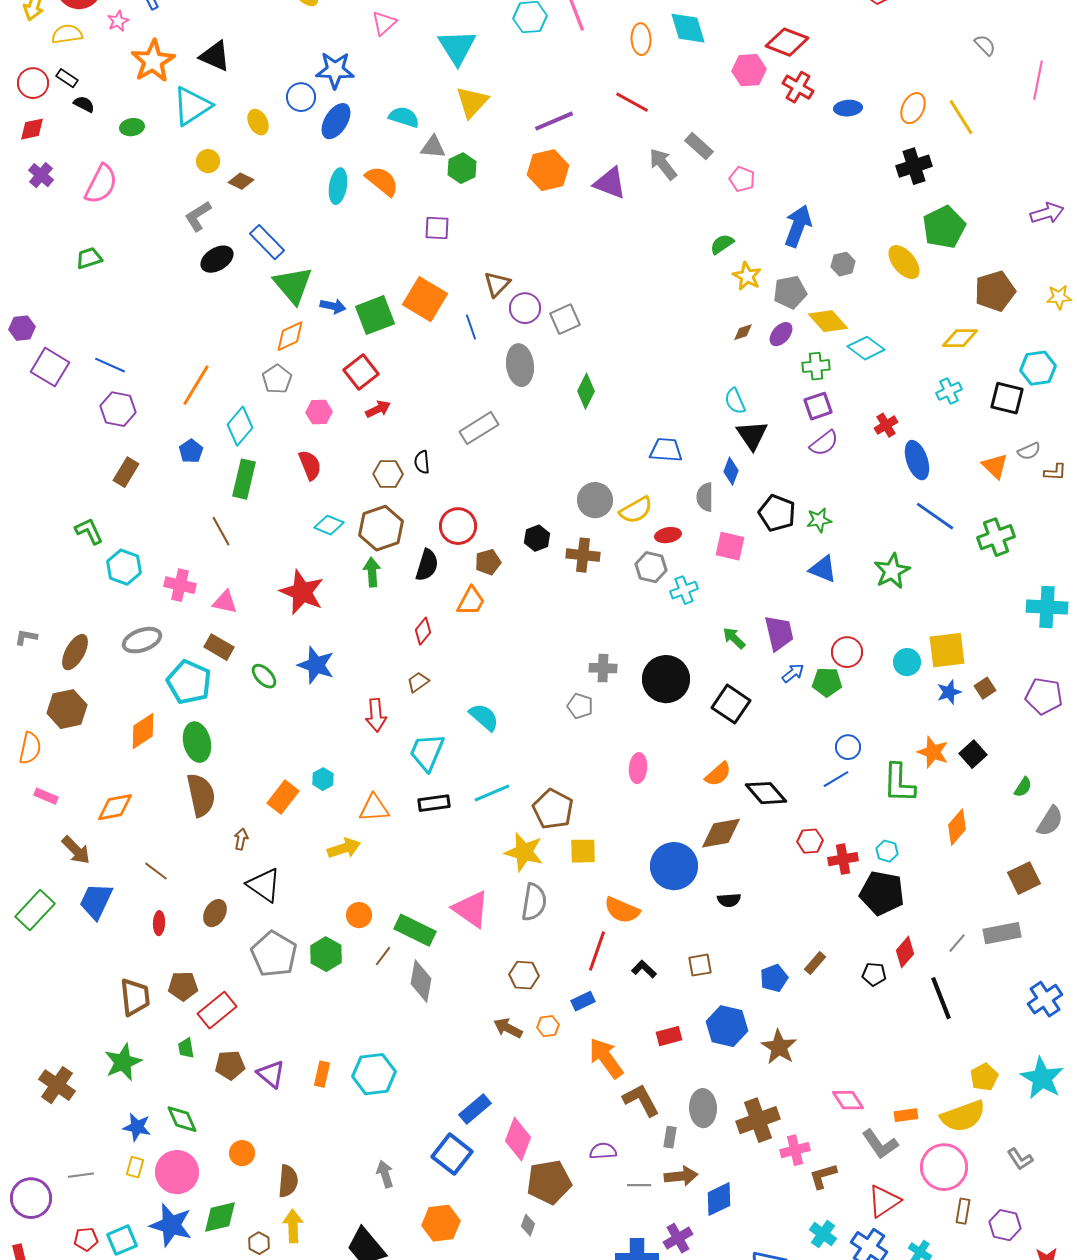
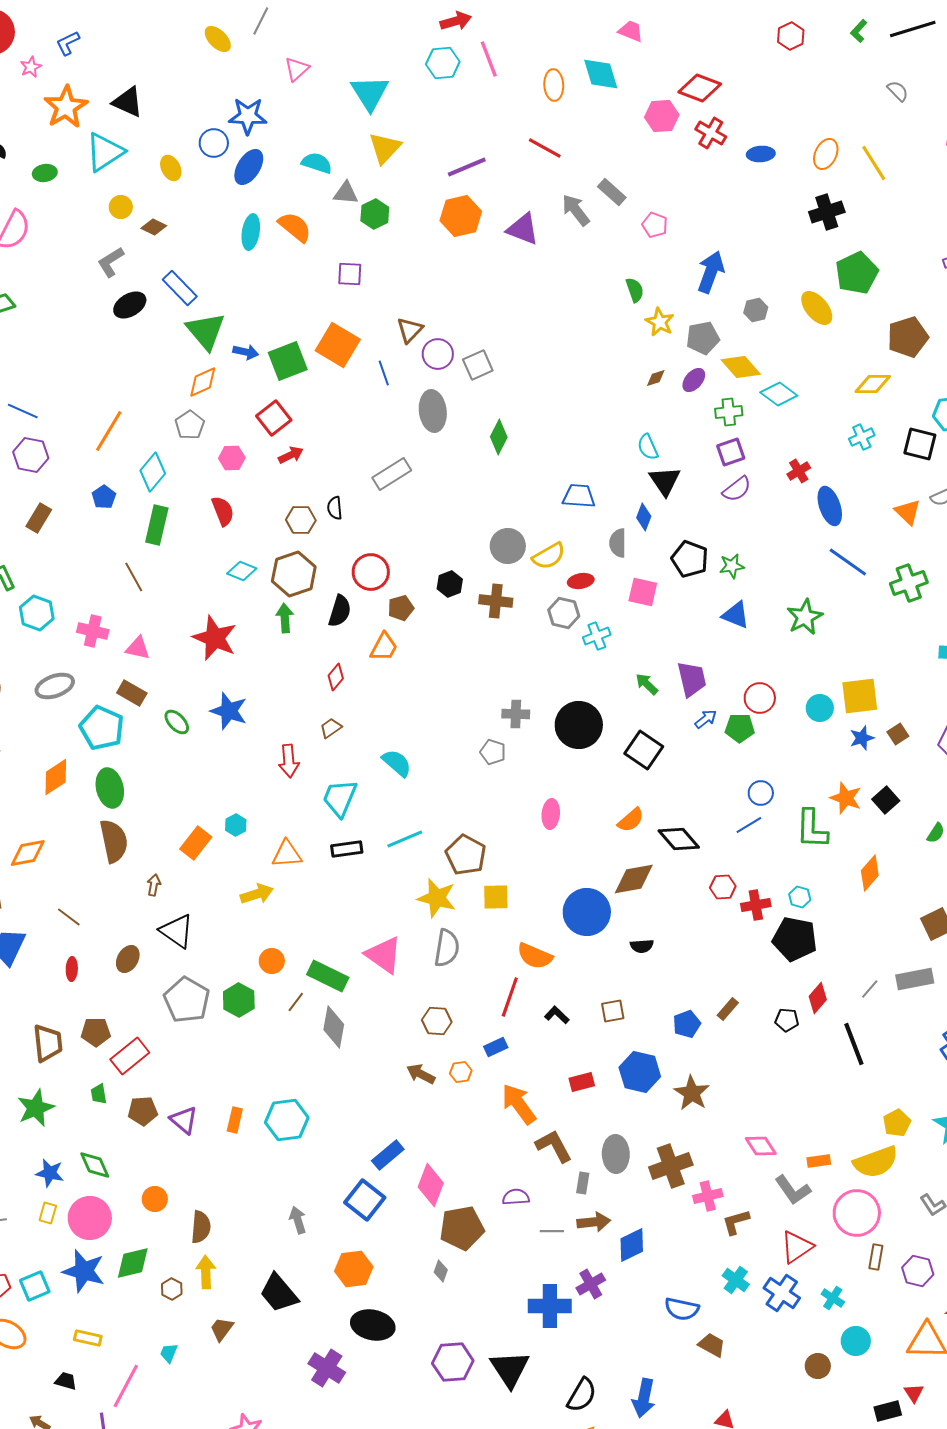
green semicircle: (722, 244) -> (635, 290), turned 105

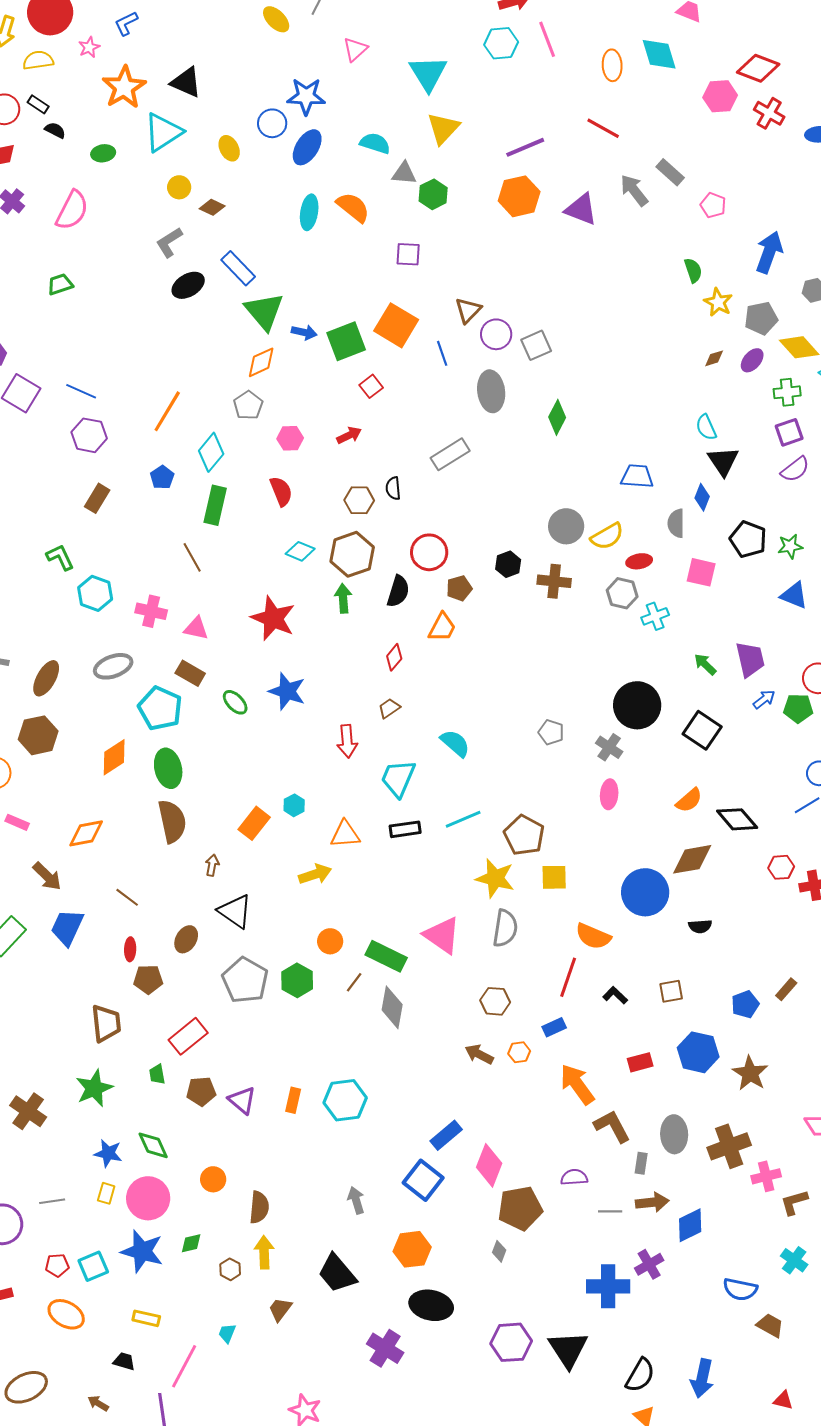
red square: (274, 418) -> (371, 386), moved, size x0.7
gray cross: (516, 714) -> (609, 747), moved, turned 32
brown pentagon: (96, 1032) -> (148, 979), moved
green diamond: (133, 1263) -> (191, 1243), size x0.6

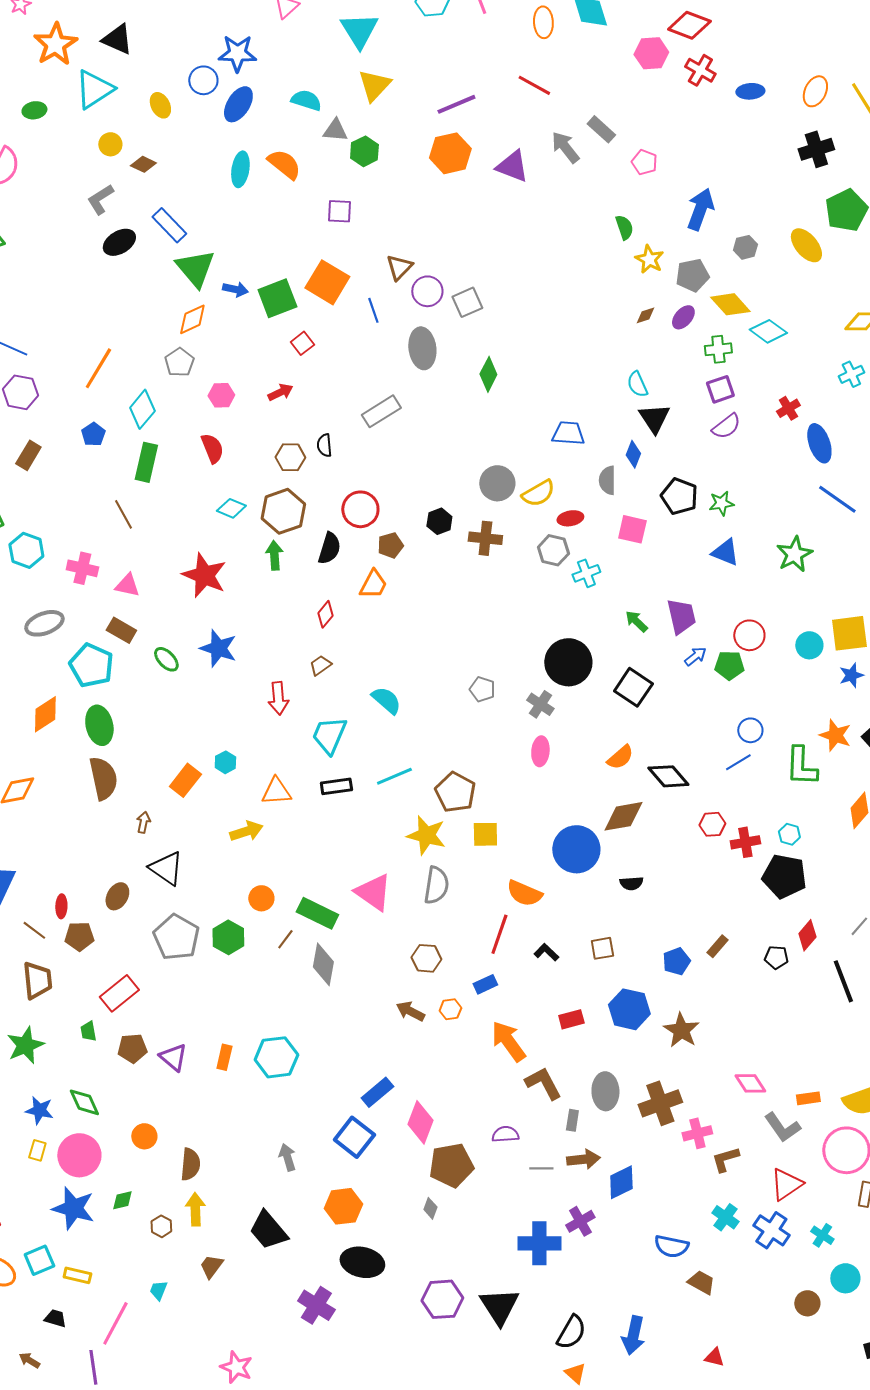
brown line: (127, 897) -> (34, 930), moved
cyan square: (93, 1266) -> (39, 1260), moved

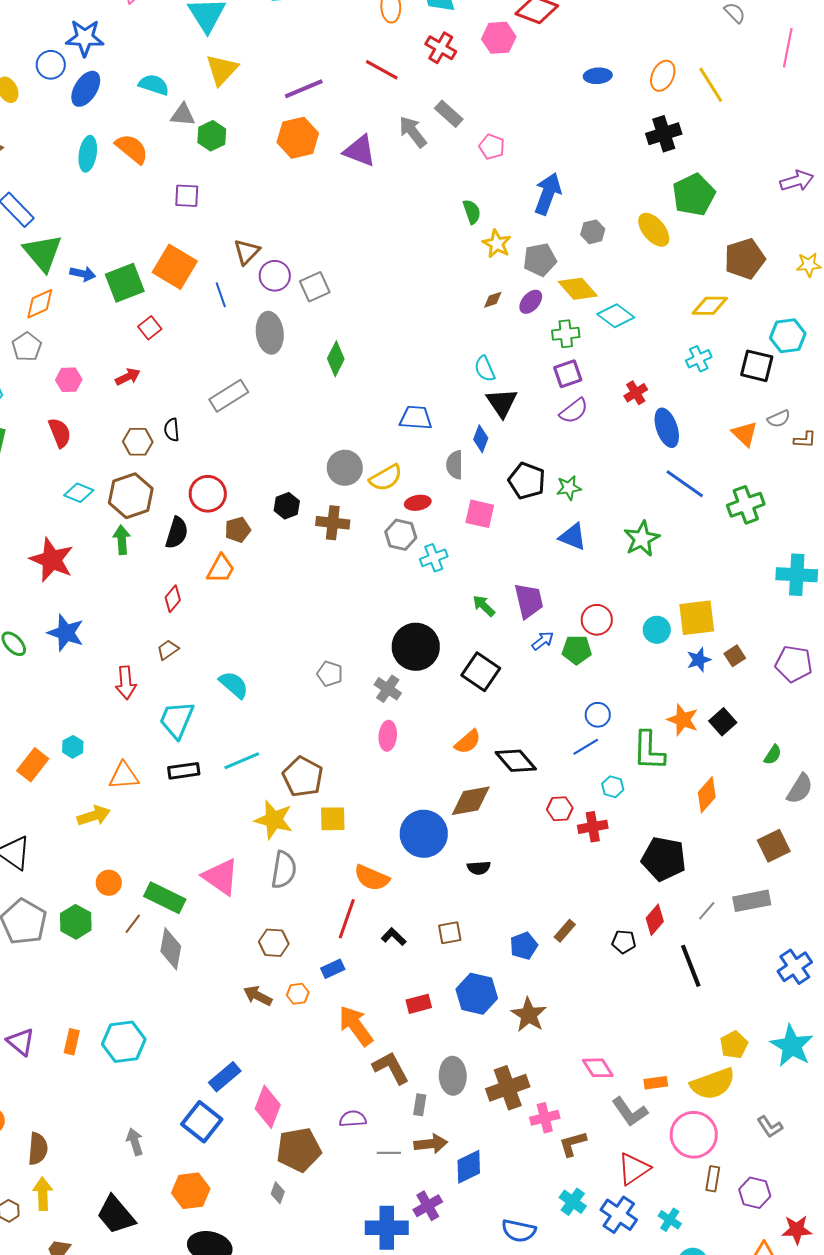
red cross: (700, 70) -> (441, 48), moved
cyan hexagon: (789, 834) -> (613, 787), moved
black pentagon: (784, 876) -> (664, 859), moved

